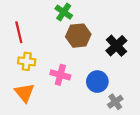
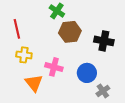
black cross: (116, 46) -> (104, 41), turned -36
orange triangle: (24, 93) -> (34, 83), moved

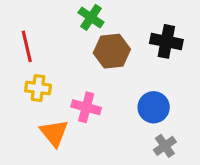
black cross: (104, 41) -> (166, 41), moved
blue circle: (87, 73) -> (154, 107), moved

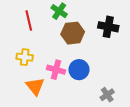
red line: (27, 46) -> (29, 21), moved
blue circle: (154, 107) -> (79, 70), moved

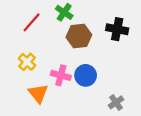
red line: (29, 21) -> (32, 22), turned 54
yellow cross: (25, 57) -> (27, 62), turned 35

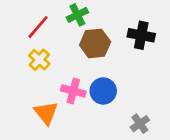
green cross: (64, 12) -> (77, 15), turned 30
yellow cross: (27, 62) -> (39, 60), moved

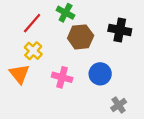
green cross: (77, 15) -> (66, 13), turned -36
blue circle: (103, 91) -> (100, 74), moved
orange triangle: (46, 113) -> (19, 74), moved

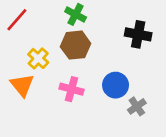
red line: (32, 23) -> (17, 20), moved
brown hexagon: (81, 37) -> (76, 45), moved
gray cross: (119, 105) -> (137, 106), moved

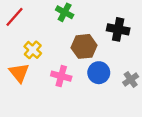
brown hexagon: (76, 45) -> (84, 46), moved
gray cross: (137, 106) -> (131, 79), moved

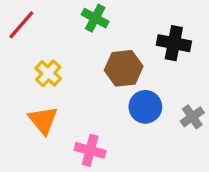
orange triangle: (19, 73) -> (43, 120), moved
pink cross: (61, 76) -> (90, 150), moved

